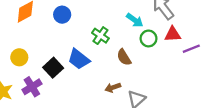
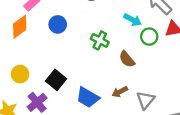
blue trapezoid: (79, 59) -> (88, 97), moved

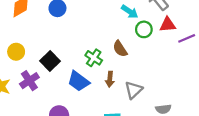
green cross: (100, 40) -> (94, 58), moved
brown arrow: (120, 92) -> (110, 79), turned -64

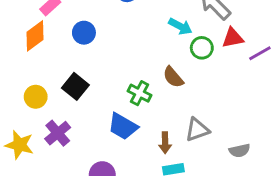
black square: (50, 61) -> (75, 86), moved
brown arrow: (110, 79) -> (165, 143), moved
gray triangle: (134, 90) -> (197, 130), turned 30

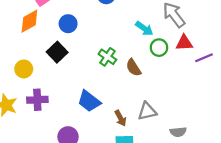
black square: (75, 86) -> (57, 52), moved
green cross: (140, 93) -> (107, 57), moved
purple cross: (58, 133) -> (37, 100), turned 30
brown arrow: (165, 143) -> (120, 118), turned -35

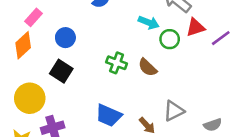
yellow circle: (24, 69) -> (30, 98), size x1.5

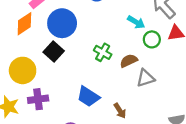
blue circle: (65, 38) -> (62, 23), size x1.6
brown semicircle: (148, 67) -> (129, 61), turned 102
gray triangle: (174, 111) -> (146, 78), moved

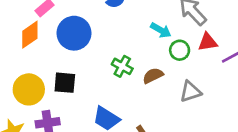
black square: (54, 52) -> (65, 83), moved, turned -36
gray triangle: (146, 78) -> (190, 92), moved

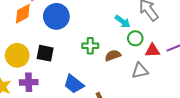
red triangle: (208, 42) -> (152, 50), moved
green cross: (122, 66) -> (90, 46), turned -35

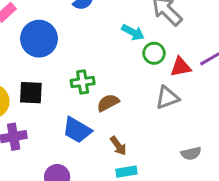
green cross: (90, 46) -> (83, 82), moved
brown semicircle: (113, 55) -> (108, 103), moved

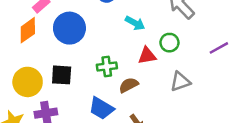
cyan arrow: (133, 32) -> (135, 23), moved
red triangle: (181, 67) -> (147, 56), moved

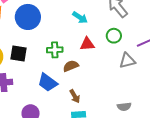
green circle: (169, 43) -> (114, 36), moved
gray triangle: (180, 82) -> (127, 61), moved

